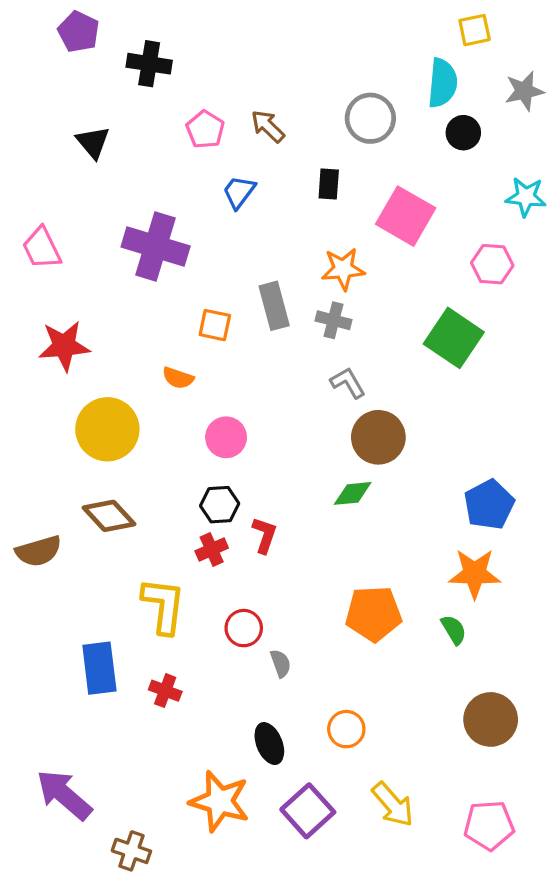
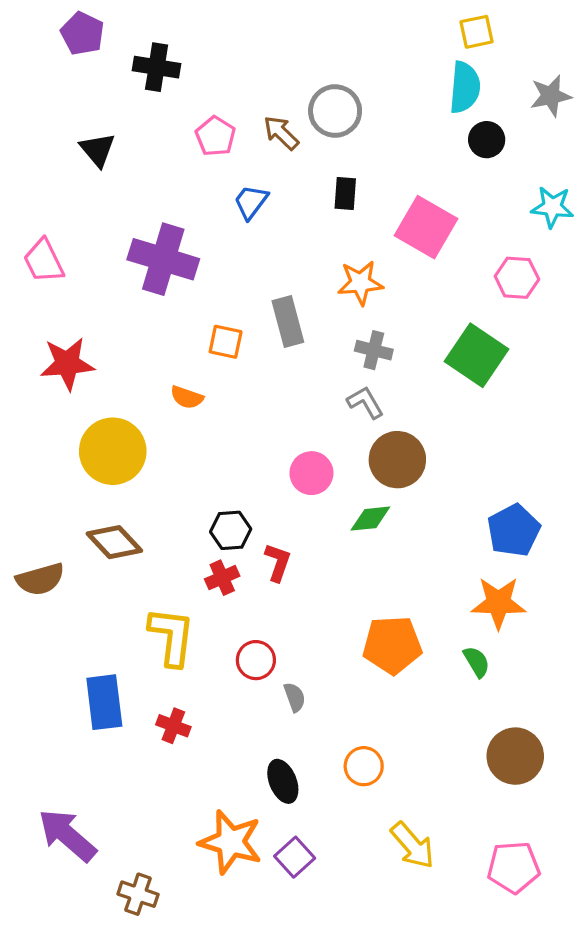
yellow square: (475, 30) -> (477, 32), moved
gray circle: (370, 118) -> (335, 111), moved
gray cross: (333, 320) -> (374, 350), moved
pink circle: (226, 437) -> (311, 473), moved
purple square: (308, 811) -> (295, 857), moved, size x0.7

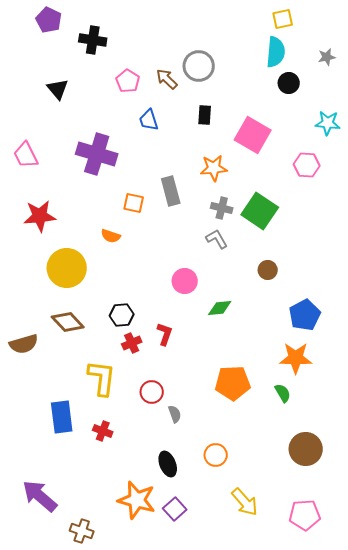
gray star: (551, 96) -> (327, 57), size x0.7
blue trapezoid: (251, 202) -> (149, 120), turned -55
green square: (477, 355) -> (260, 211), moved
brown circle: (397, 460) -> (268, 270), moved, size x0.6
black hexagon: (231, 530) -> (122, 315), moved

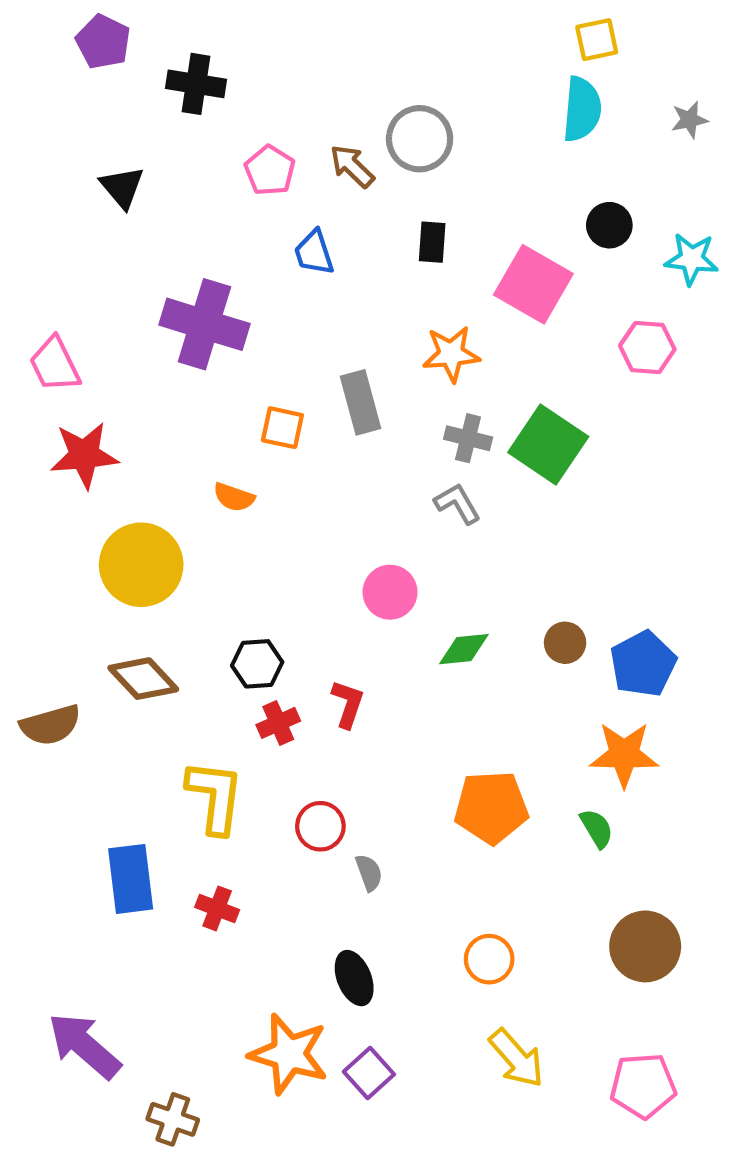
black circle: (289, 83) -> (609, 225), moved
pink trapezoid: (26, 155) -> (55, 364), moved
brown circle: (268, 270) -> (565, 643), moved
orange circle: (216, 455) -> (489, 959), moved

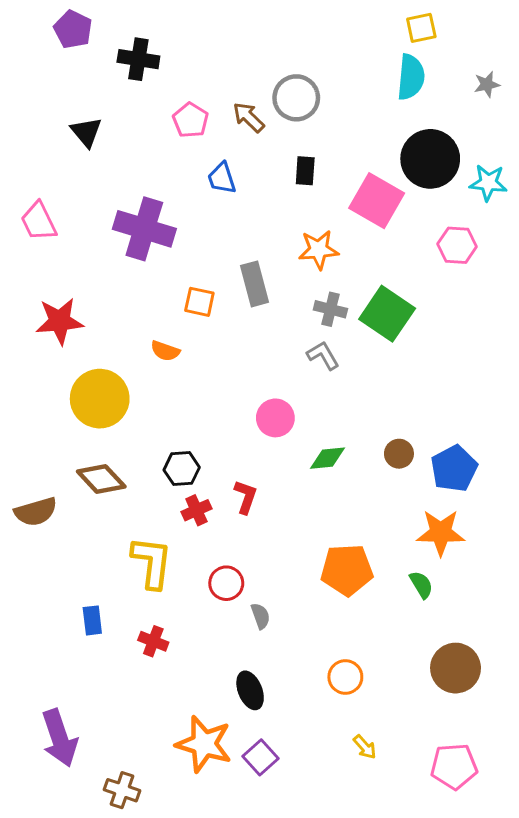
black circle: (609, 225) -> (430, 159), size x1.8
pink trapezoid: (55, 364) -> (39, 221), moved
blue rectangle: (131, 879) -> (92, 620), size x0.6
purple arrow: (84, 1046) -> (60, 738), turned -150
yellow arrow: (517, 1058) -> (365, 747), size x0.6

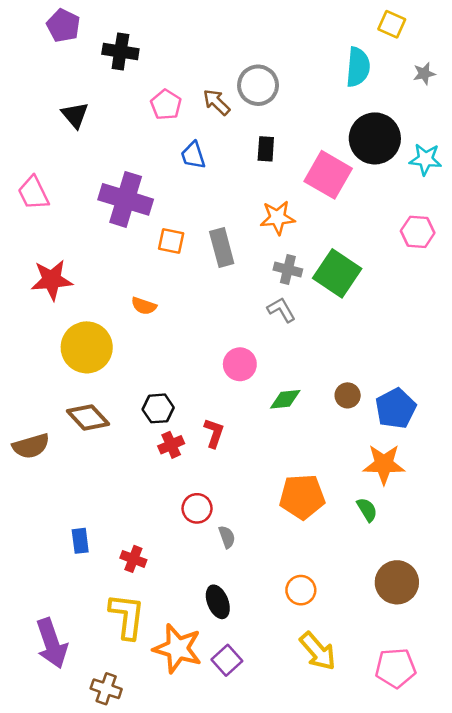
yellow square: (421, 28) -> (392, 24), moved, turned 36
pink hexagon: (457, 245) -> (418, 232), moved
orange square: (199, 302) -> (171, 241), moved
yellow L-shape: (152, 562) -> (127, 616), moved
yellow arrow: (365, 747) -> (318, 651), size x1.8

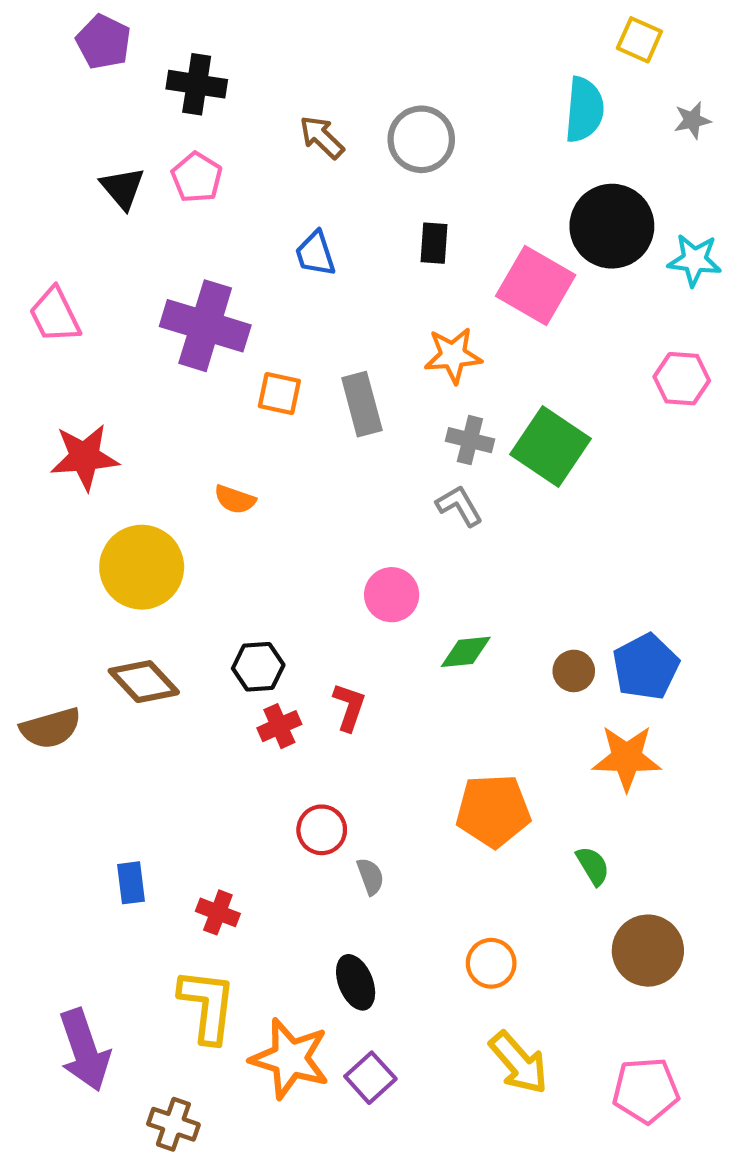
brown arrow: (216, 102) -> (322, 137), moved
pink pentagon: (166, 105) -> (197, 177), moved
brown circle: (348, 395) -> (574, 671), moved
green semicircle: (367, 510) -> (593, 866), moved

